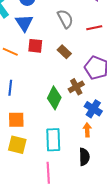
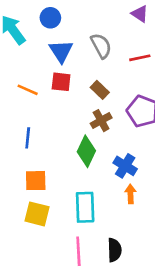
blue triangle: (24, 23) -> (61, 51), moved
brown cross: (76, 87) -> (101, 121), moved
blue cross: (93, 109) -> (125, 166), moved
black semicircle: (84, 157) -> (114, 250), moved

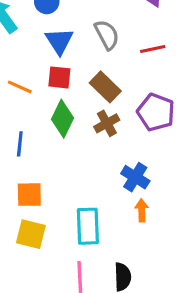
brown rectangle: (100, 90) -> (105, 87), size x1.4
green diamond: (86, 151) -> (63, 119), moved

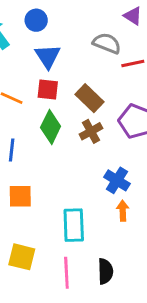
gray semicircle: (107, 35) -> (107, 43), moved, turned -40
yellow square: (31, 234) -> (22, 257), moved

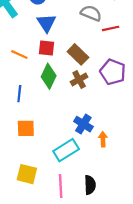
blue cross: (117, 180) -> (83, 124), moved
cyan rectangle: (74, 225) -> (66, 150), turned 60

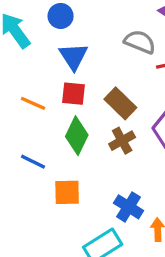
blue line: (19, 94) -> (33, 162), turned -70
orange square: (26, 128) -> (67, 192), moved

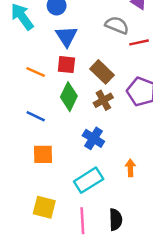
orange square: (67, 192) -> (43, 154), moved
blue cross: (129, 207) -> (93, 138), moved

